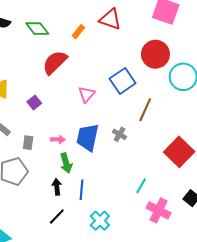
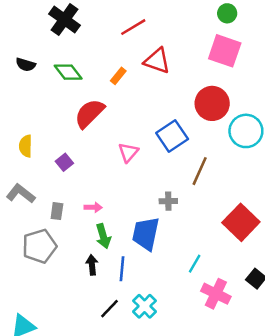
gray cross: (119, 134) -> (168, 201), turned -32
blue trapezoid: (88, 137) -> (146, 234), moved
black line: (57, 217) -> (109, 309), moved

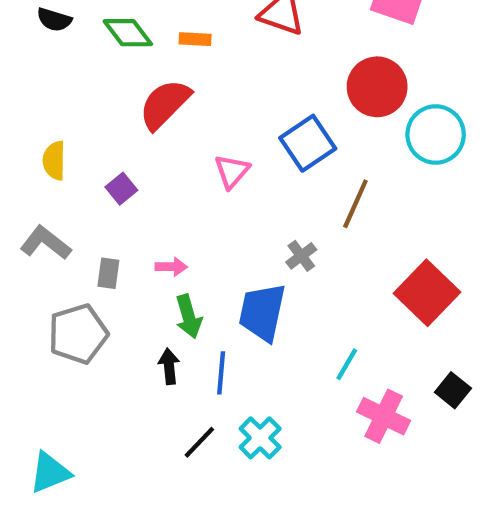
orange rectangle: (118, 76) -> (195, 39), moved, turned 54
gray cross: (168, 201) -> (301, 256), turned -36

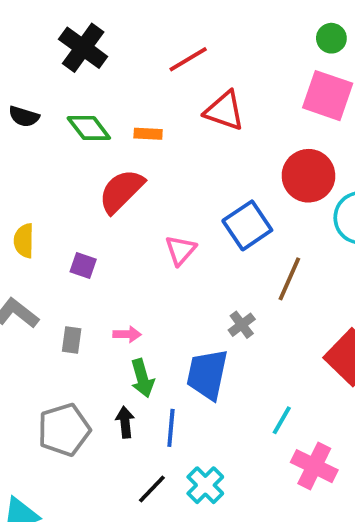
purple square: (121, 189) -> (83, 266), turned -32
gray pentagon: (78, 334) -> (64, 430), moved

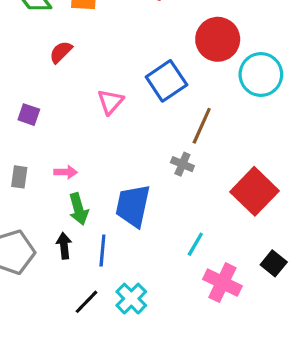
red semicircle: (121, 191) -> (61, 52), size x0.6
gray cross: (242, 325) -> (182, 164), moved, turned -30

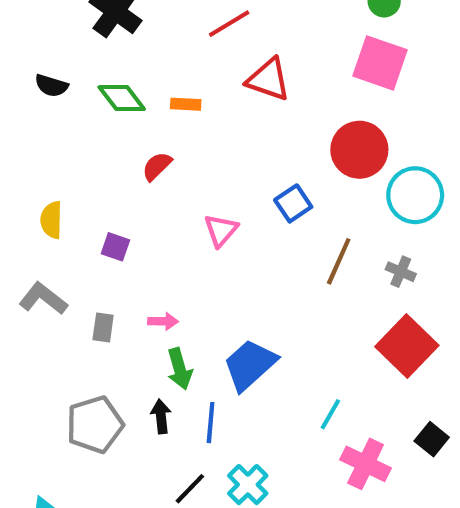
blue square: (166, 81) -> (293, 203), size x0.7
gray cross: (182, 164) -> (401, 272), moved
blue trapezoid: (133, 206) -> (250, 365), turned 36

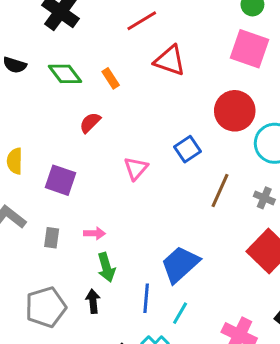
orange rectangle: (186, 104) -> (111, 78), turned 54
purple square: (115, 247) -> (61, 180), size x1.5
blue trapezoid: (250, 365) -> (180, 264), moved
cyan line: (330, 414) -> (180, 313), moved
blue line: (211, 423) -> (146, 298), moved

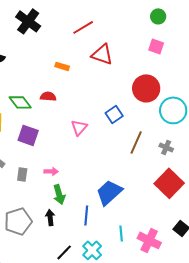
pink square: (249, 49) -> (156, 46), size x0.6
green diamond: (65, 74) -> (20, 102), moved
orange rectangle: (111, 78) -> (62, 66), turned -40
red semicircle: (90, 123) -> (48, 96), turned 49
cyan line: (180, 313) -> (121, 233), moved, turned -35

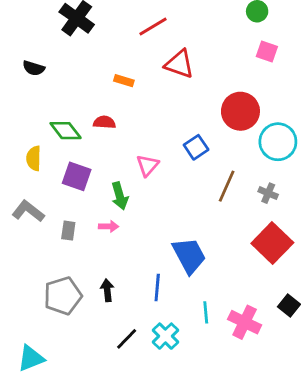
pink square: (156, 46) -> (267, 52), moved
blue trapezoid: (109, 192) -> (189, 256), turned 104
green arrow: (59, 194) -> (120, 196), moved

